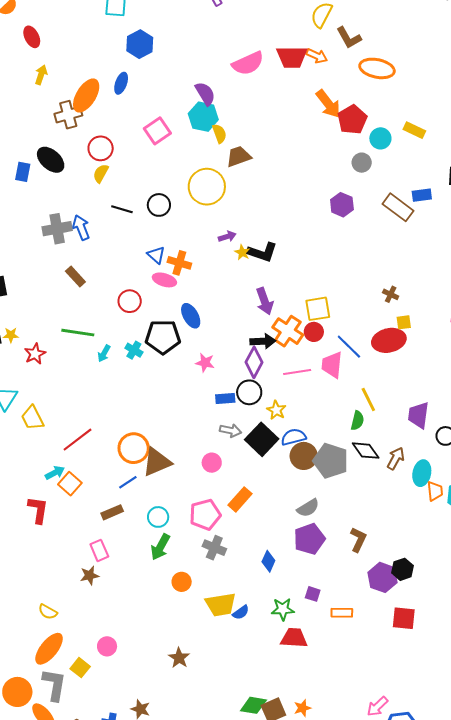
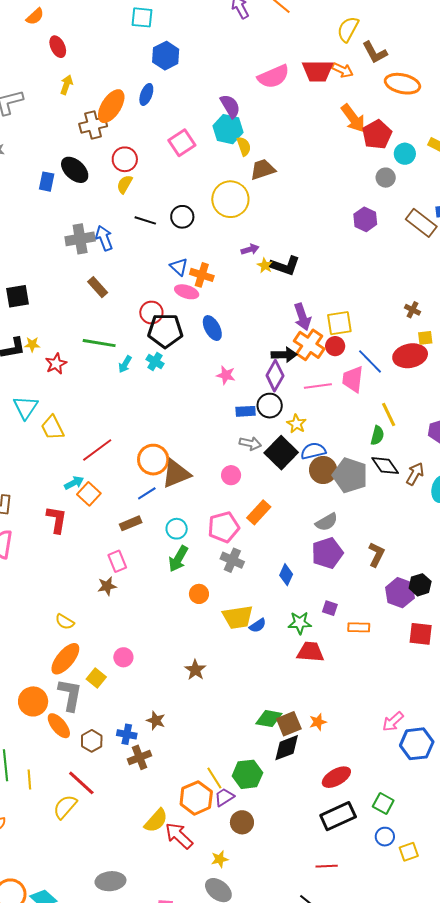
purple arrow: (265, 301) -> (302, 317), moved
black pentagon: (163, 337) -> (165, 331), moved

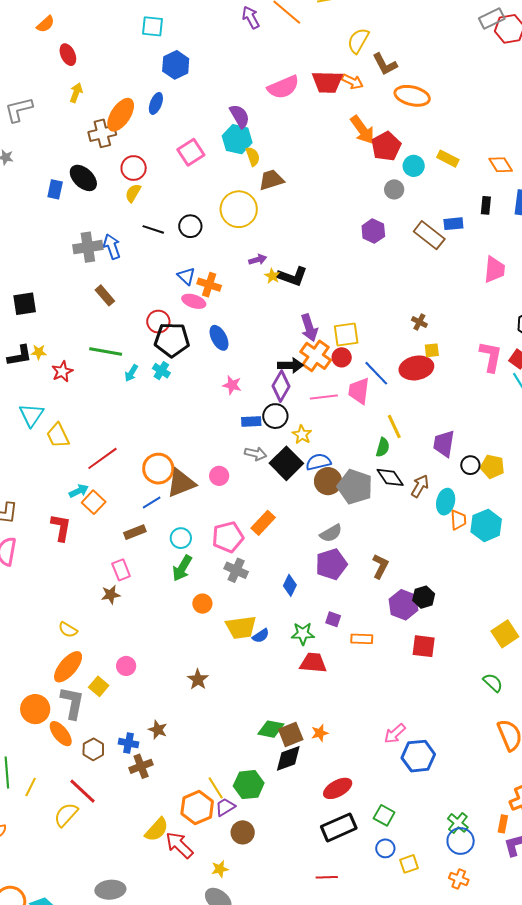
pink circle: (231, 475) -> (219, 476), moved
yellow line: (29, 779) -> (31, 787), turned 30

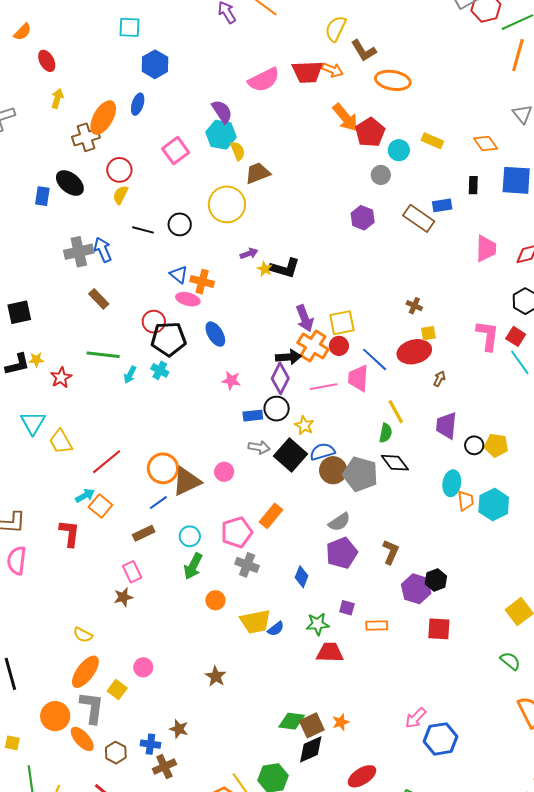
brown arrow: (420, 486) -> (439, 379), moved, size x0.7

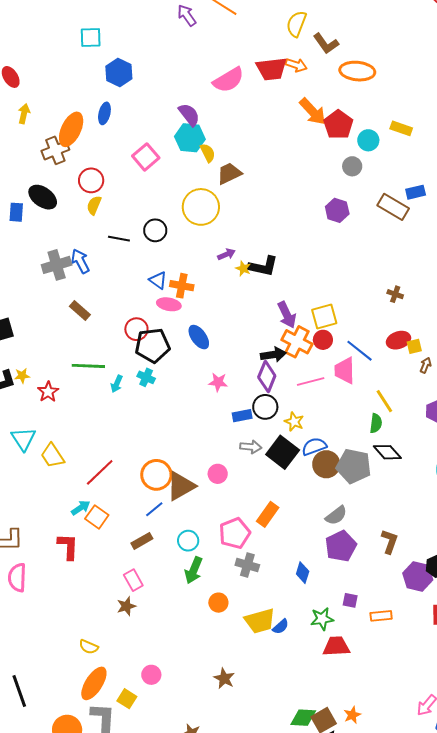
yellow square: (428, 333) -> (414, 346), moved
red ellipse: (414, 352) -> (398, 340), size x0.7

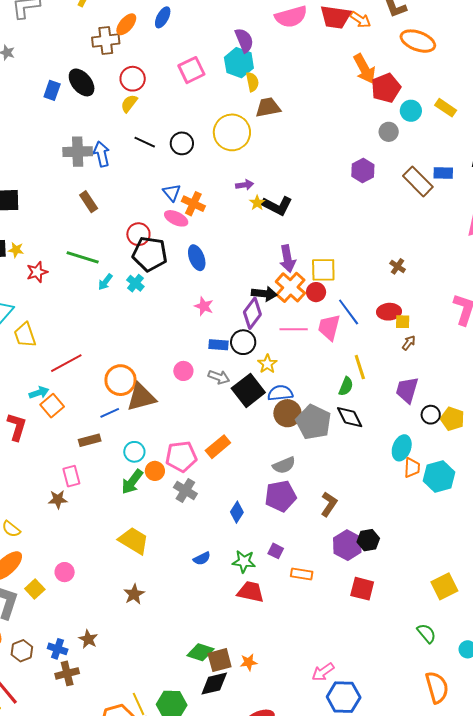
orange ellipse: (71, 129) -> (126, 24), size x0.7
pink circle: (218, 474) -> (183, 371), moved
orange circle: (218, 603) -> (155, 471), moved
yellow trapezoid: (260, 621) -> (134, 541), moved, turned -148

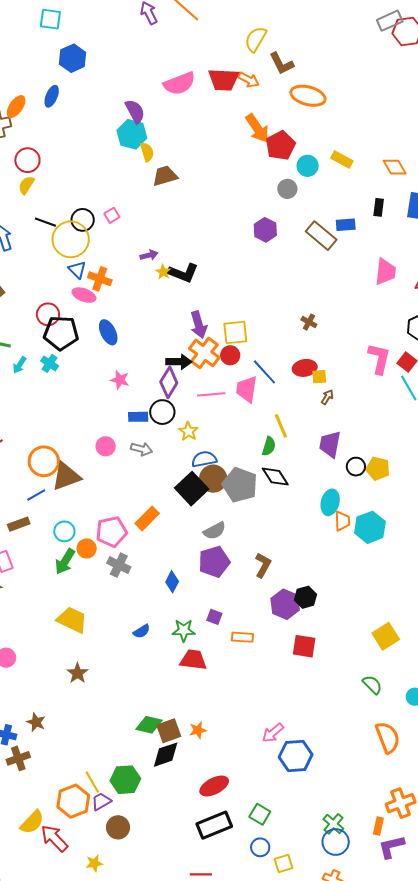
pink square: (191, 70) -> (112, 215), moved, size x0.6
yellow circle: (232, 132) -> (71, 239), moved
black square: (248, 390) -> (192, 489), moved

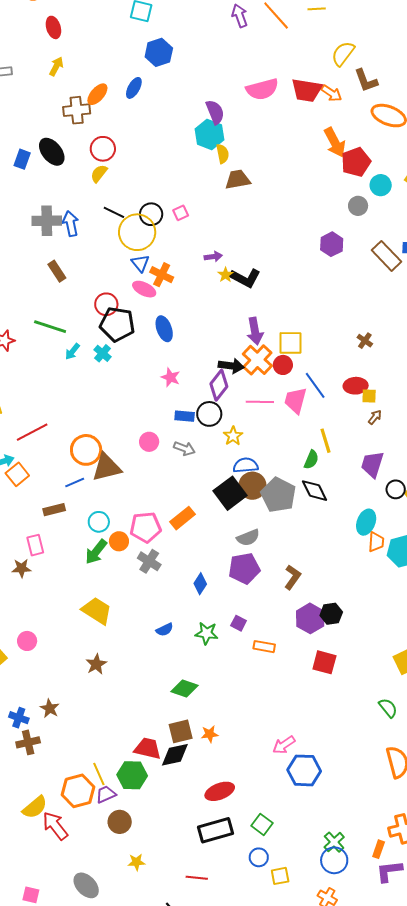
red trapezoid: (193, 660) -> (148, 748), moved
green diamond: (149, 725) -> (185, 688), moved
yellow star: (94, 863) -> (136, 862), moved

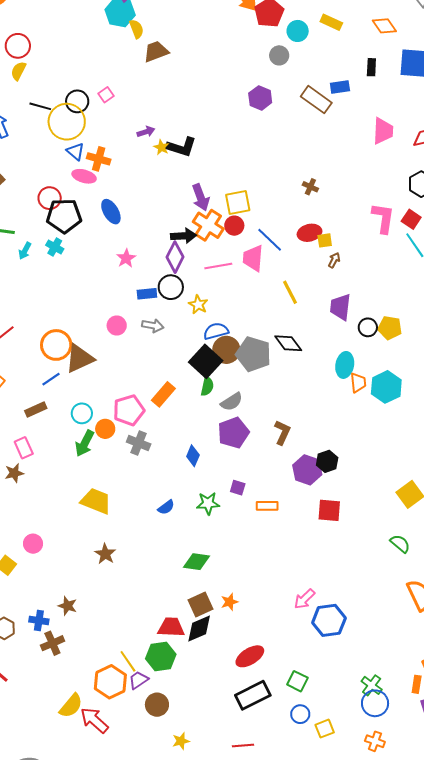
pink star: (171, 377) -> (126, 258), turned 30
green semicircle: (311, 460) -> (207, 386), moved

